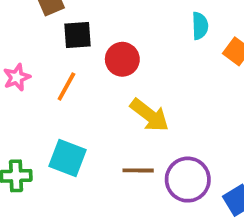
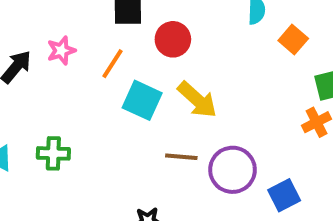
cyan square: (67, 158) -> (142, 100), moved

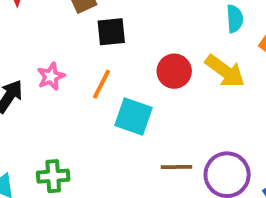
red circle: (173, 39) -> (174, 71), moved
yellow arrow: (197, 100) -> (225, 71), moved

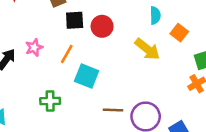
red circle: (174, 71) -> (102, 26), moved
green cross: (53, 176) -> (50, 101), moved

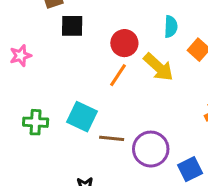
red circle: (102, 26) -> (124, 43), moved
orange line: (67, 54) -> (118, 75), moved
cyan square: (87, 76) -> (82, 117), moved

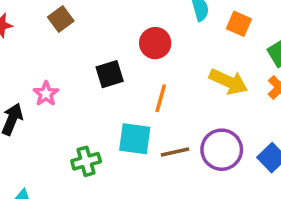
black square: (72, 26) -> (110, 74), moved
yellow arrow: (158, 67) -> (228, 82), moved
orange line: (118, 75) -> (161, 98), moved

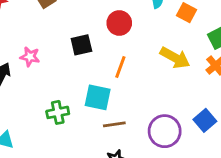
pink star: (46, 94) -> (30, 57), turned -30
purple circle: (222, 150) -> (165, 131), moved
brown line: (175, 152) -> (114, 124), moved

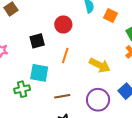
yellow arrow: (175, 58) -> (100, 65), moved
cyan square: (98, 97) -> (39, 73), moved

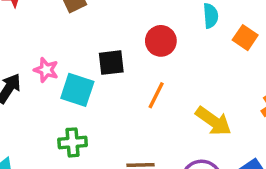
cyan square: (39, 73) -> (77, 90), moved

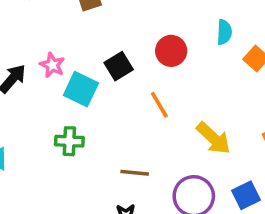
black square: (111, 63) -> (119, 66), turned -32
orange line: (156, 95) -> (159, 105), turned -64

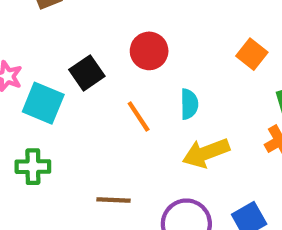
cyan semicircle: (224, 32) -> (189, 104), moved
yellow arrow: (213, 138) -> (206, 153), turned 120

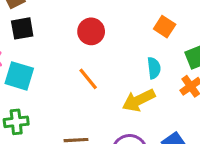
black square: (87, 73) -> (22, 28), moved, turned 30
cyan semicircle: (189, 104) -> (154, 68), moved

